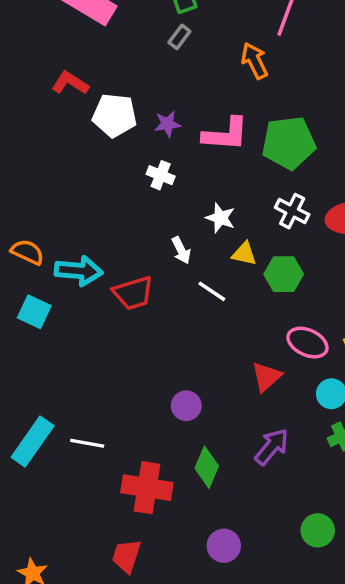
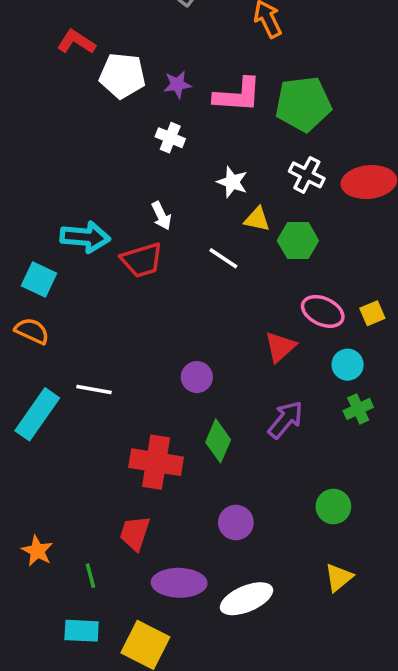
white arrow: (181, 250) -> (161, 216), moved
orange semicircle: (27, 252) -> (32, 331), moved
white line: (87, 443) -> (94, 389), moved

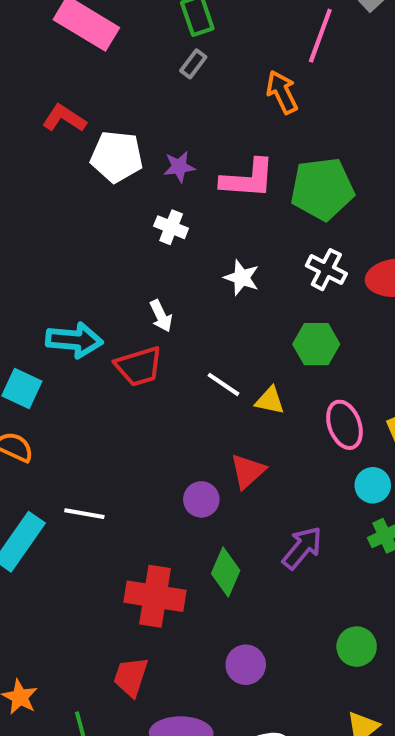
yellow triangle: (257, 219) -> (270, 401), moved
white line: (223, 258) -> (224, 384), moved
pink ellipse: (323, 311) -> (344, 425), turned 45
red triangle: (280, 347) -> (248, 471), moved

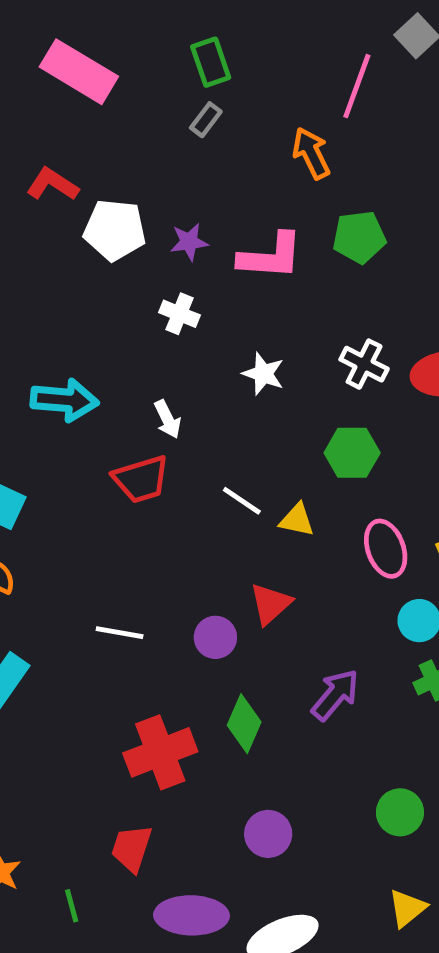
green pentagon: (322, 189) -> (359, 237), moved, size x0.7
cyan arrow: (74, 340) -> (64, 400), moved
white line: (84, 514) -> (120, 633), moved
red cross: (155, 596) -> (160, 752), turned -30

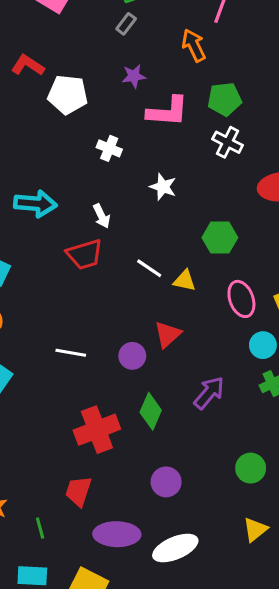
purple star: (189, 242) -> (134, 76), moved
white cross: (364, 364) -> (228, 142), moved

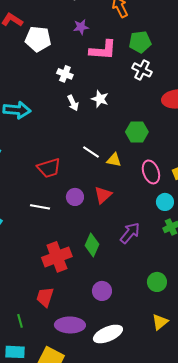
white arrow: (102, 216) -> (73, 103), moved
red trapezoid: (85, 254) -> (49, 168), moved
purple circle: (132, 356) -> (75, 197), moved

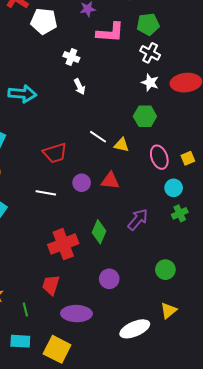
white star: (100, 99) -> (150, 83), moved
red triangle: (103, 195) -> (110, 181), turned 48
white ellipse: (108, 334) -> (135, 329), moved

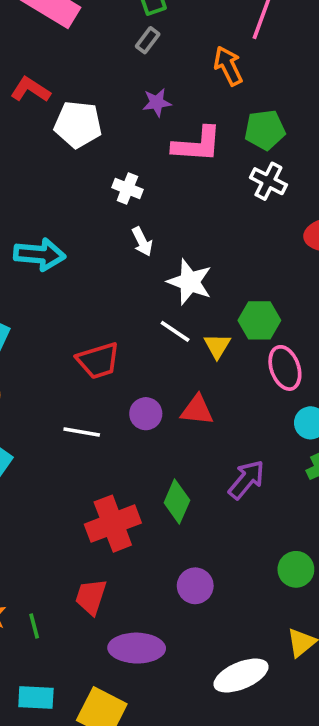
white star: (150, 83) -> (190, 282), moved, size x1.4
green hexagon: (145, 116) -> (259, 320), moved
yellow triangle: (121, 145) -> (217, 346), turned 49
green line: (25, 309) -> (34, 626), moved

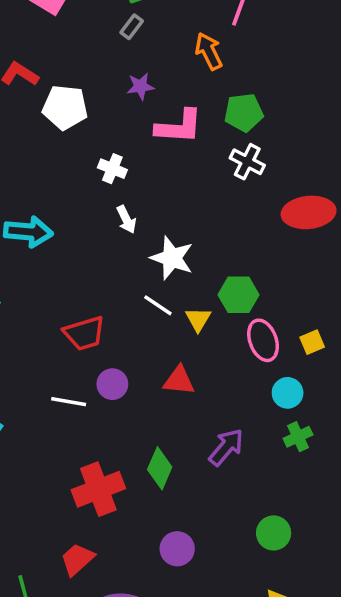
purple circle: (146, 414) -> (112, 384), moved
red trapezoid: (91, 597) -> (77, 559), turned 30

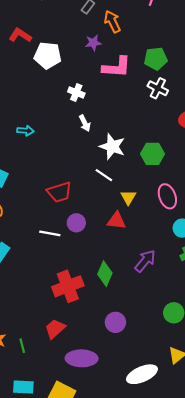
orange arrow: (209, 51) -> (112, 22), moved
cyan arrow: (28, 232) -> (25, 131), size x0.6
green hexagon: (238, 295) -> (153, 154), moved
yellow triangle: (198, 319) -> (128, 197), moved

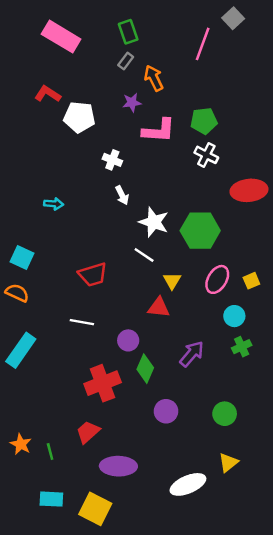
green hexagon: (153, 154) -> (200, 231), size x1.4
pink ellipse: (167, 196) -> (217, 279), turned 50
purple circle: (76, 223) -> (128, 340), moved
purple circle: (115, 322) -> (166, 411), moved

